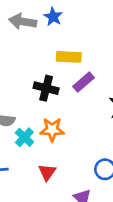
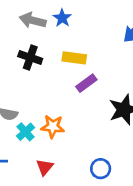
black cross: (46, 88) -> (30, 58), moved

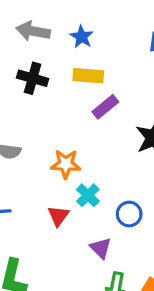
blue star: (62, 18) -> (82, 37), moved
cyan cross: (25, 132) -> (88, 195), moved

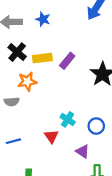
yellow rectangle: (88, 76) -> (42, 58), moved
black cross: (33, 78) -> (17, 52), turned 36
orange star: (66, 164) -> (27, 81), moved

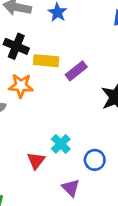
black cross: (17, 52) -> (16, 46), turned -30

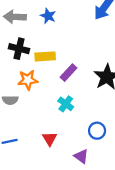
purple rectangle: (76, 71) -> (68, 73), moved
cyan cross: (61, 144) -> (66, 104), moved

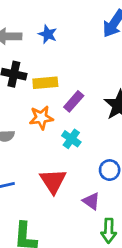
orange star: (28, 80) -> (41, 118), moved
red triangle: (50, 139) -> (53, 181), size x1.5

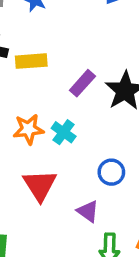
purple rectangle: (74, 101) -> (82, 83), moved
orange star: (41, 118) -> (28, 129), moved

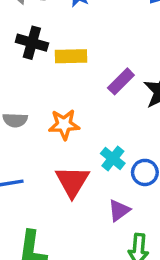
cyan cross: (64, 132) -> (113, 158), moved
purple triangle: (88, 211) -> (119, 210), turned 45

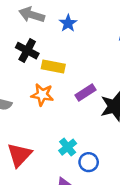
orange star: (64, 124) -> (42, 95), moved
red triangle: (72, 181) -> (19, 155), moved

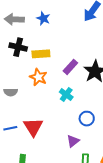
orange star: (42, 95) -> (38, 77), turned 30
cyan cross: (68, 147) -> (66, 94), moved

